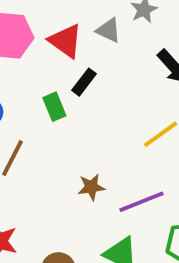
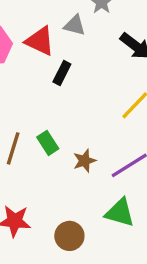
green rectangle: (54, 107) -> (48, 143), moved

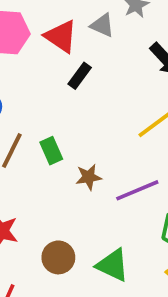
green triangle: (120, 213) -> (113, 265), moved

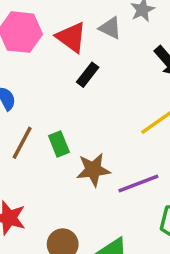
brown star: (89, 177) -> (93, 170), size x1.4

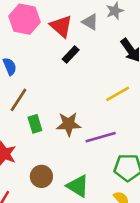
green rectangle: (59, 144) -> (35, 124), moved

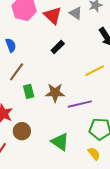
black rectangle: (71, 55) -> (58, 47), moved
brown circle: (41, 176) -> (22, 131), moved

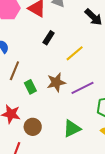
yellow line: (95, 71) -> (75, 53), moved
green triangle: (60, 142) -> (72, 129), turned -48

